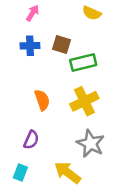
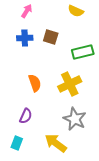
green rectangle: (83, 63) -> (83, 52), moved

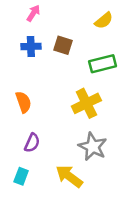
yellow semicircle: (76, 11) -> (104, 21), moved, turned -63
orange semicircle: (35, 83) -> (23, 102), moved

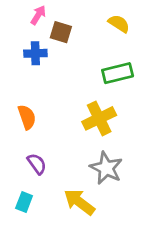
yellow semicircle: (104, 21) -> (119, 24), turned -108
brown square: (63, 45) -> (61, 32), moved
purple semicircle: (32, 143) -> (37, 164), turned -60

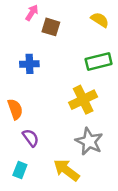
blue cross: (35, 53) -> (29, 64), moved
orange semicircle: (27, 117) -> (15, 109), moved

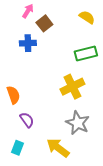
brown square: (51, 27) -> (44, 23), turned 35
blue cross: (29, 64) -> (28, 43), moved

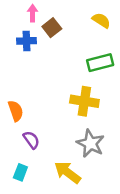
pink arrow: (28, 11) -> (33, 13), turned -32
blue cross: (28, 43) -> (26, 41), moved
yellow cross: (72, 87) -> (84, 101), turned 35

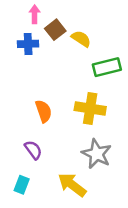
yellow semicircle: (101, 20) -> (81, 39), moved
orange semicircle: (16, 111) -> (44, 111), moved

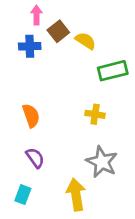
yellow cross: (90, 109) -> (95, 114), size x0.6
orange semicircle: (44, 111) -> (31, 116), moved
yellow arrow: (72, 185) -> (76, 195), turned 44

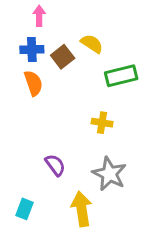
brown square: (58, 31) -> (63, 57), moved
orange semicircle: (31, 116) -> (33, 83), moved
purple semicircle: (35, 158) -> (55, 165), moved

